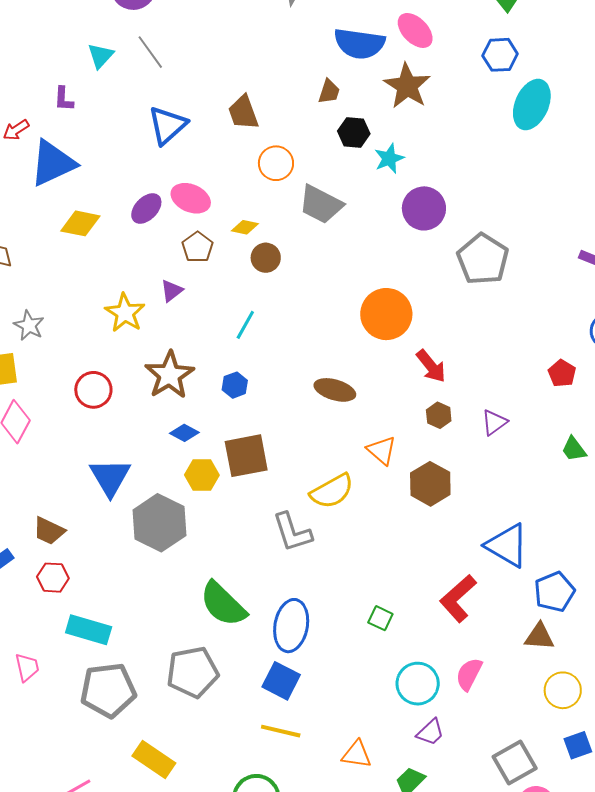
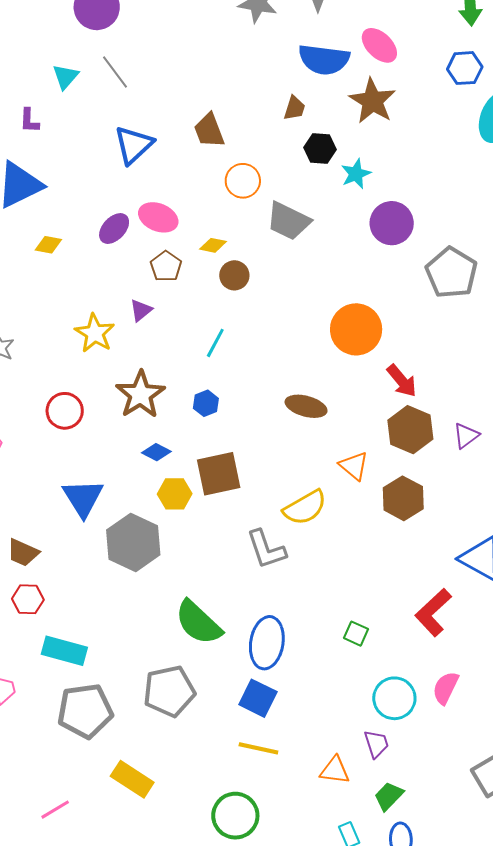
yellow diamond: (80, 223) -> (48, 245), size x0.7
brown hexagon: (439, 415) -> (410, 430), size x1.8
purple trapezoid: (430, 732) -> (376, 744), moved, turned -64

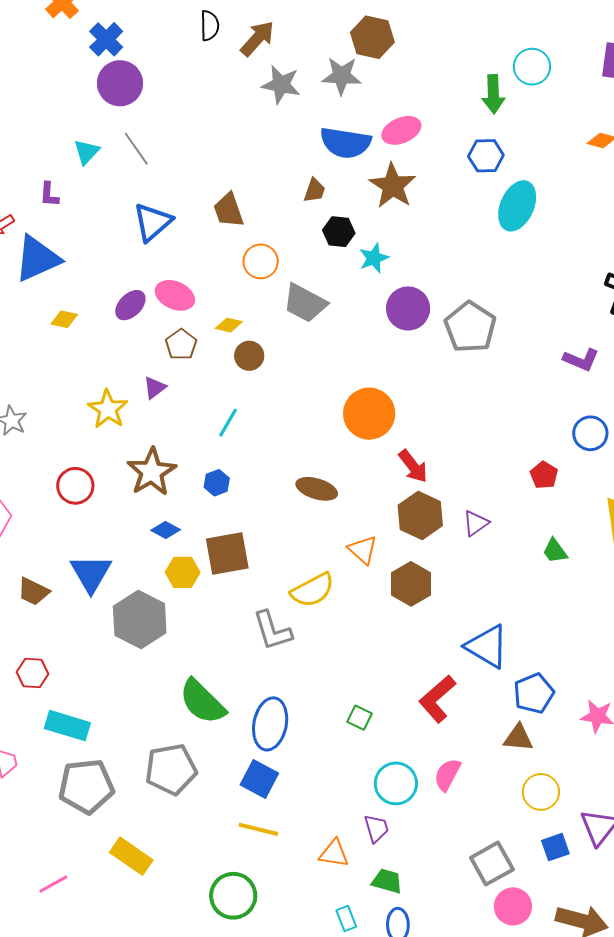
pink ellipse: (379, 45) -> (401, 130), turned -69
gray pentagon: (451, 273) -> (470, 327), moved
brown trapezoid: (23, 553) -> (33, 592), moved
green trapezoid: (389, 796) -> (387, 881), turned 60

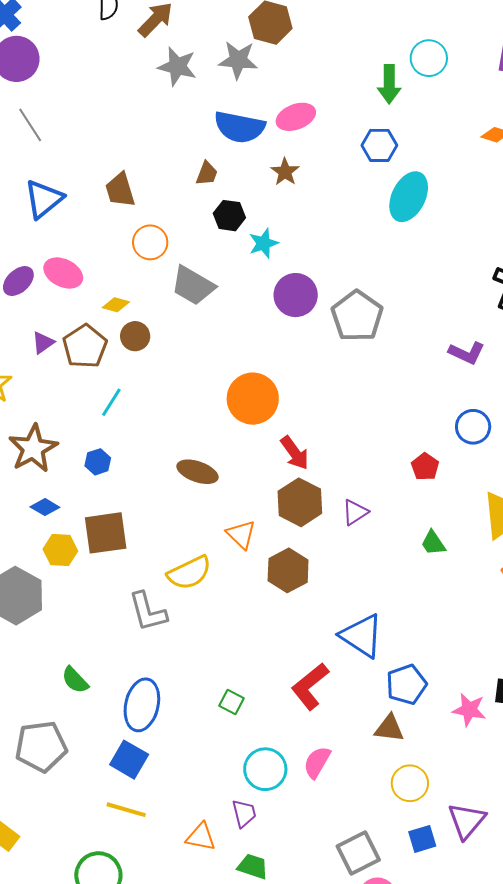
brown star: (393, 186) -> (285, 172), size x0.6
brown pentagon: (181, 344) -> (85, 346), moved, size x1.4
purple triangle: (155, 388) -> (43, 343), moved
green semicircle: (202, 702) -> (75, 680), size x0.6

